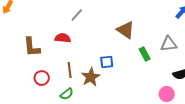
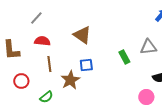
gray line: (77, 15) -> (36, 18), moved
brown triangle: (126, 30) -> (82, 35), moved
brown line: (70, 70) -> (49, 64), moved

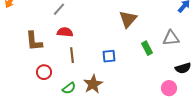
brown triangle: (82, 35) -> (128, 19), moved, turned 36
brown star: (70, 80) -> (93, 84), moved

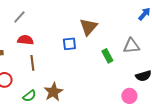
blue square: (109, 56) -> (69, 44), moved

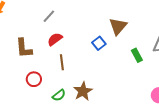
red semicircle: (25, 40) -> (55, 39), turned -42
blue square: (69, 44) -> (99, 43), turned -32

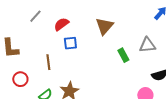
red semicircle: (55, 39) -> (61, 24), moved
blue square: (99, 43) -> (70, 43), moved, turned 32

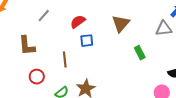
gray line: (35, 16) -> (44, 16), moved
gray triangle: (147, 45) -> (164, 29), moved

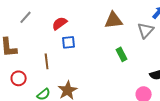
brown triangle: (121, 24) -> (114, 20), moved, turned 42
gray triangle: (164, 29) -> (146, 30), turned -42

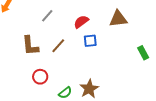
brown triangle: (114, 20) -> (118, 19), moved
brown line: (47, 61) -> (58, 46), moved, turned 49

